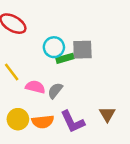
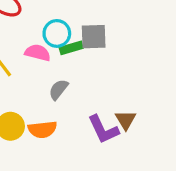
pink semicircle: (35, 87) -> (38, 53), moved
purple L-shape: (73, 122) -> (103, 129), moved

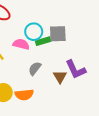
brown triangle: (126, 120) -> (60, 77), moved
purple L-shape: (103, 129) -> (76, 69), moved

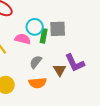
green rectangle: (43, 41) -> (44, 36), turned -64
orange semicircle: (24, 95) -> (38, 83), moved

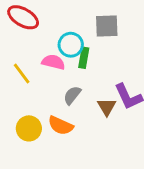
gray square: (58, 29) -> (107, 26), moved
orange semicircle: (38, 83) -> (61, 126), moved, turned 30

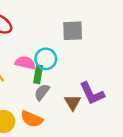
cyan circle: (71, 45) -> (46, 59), moved
green rectangle: (84, 58) -> (38, 74), moved

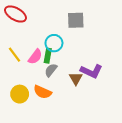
pink semicircle: (25, 63) -> (35, 57), moved, turned 112
purple L-shape: (92, 93) -> (91, 71), turned -40

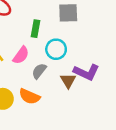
cyan circle: (54, 43) -> (56, 49), moved
green rectangle: (48, 56) -> (35, 29), moved

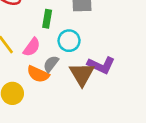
brown triangle: (68, 81) -> (82, 74), size x1.5
orange semicircle: (29, 96) -> (38, 74), moved

